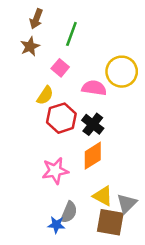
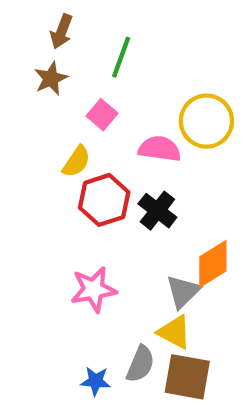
orange diamond: (93, 156) -> (213, 264), moved
gray triangle: (127, 203) -> (183, 292), moved
gray semicircle: (69, 212) -> (140, 364), moved

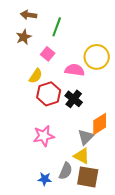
brown arrow: (62, 32) -> (29, 15), turned 77

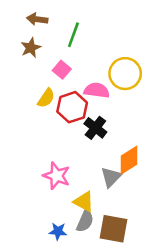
red hexagon: (49, 94) -> (72, 107), moved
pink star: (44, 136) -> (57, 176), turned 30
yellow triangle: (82, 156) -> (84, 202), moved

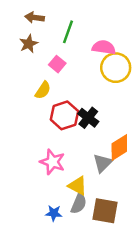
pink semicircle: (97, 90) -> (104, 47), moved
red hexagon: (72, 107) -> (64, 115), moved

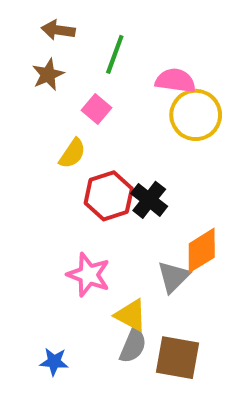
blue star: (54, 213) -> (54, 362), moved

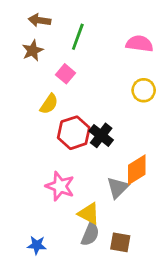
pink semicircle: (175, 81) -> (140, 44), moved
yellow circle: (196, 115) -> (144, 90), moved, size x0.7
brown square: (177, 358) -> (120, 242), size x0.7

